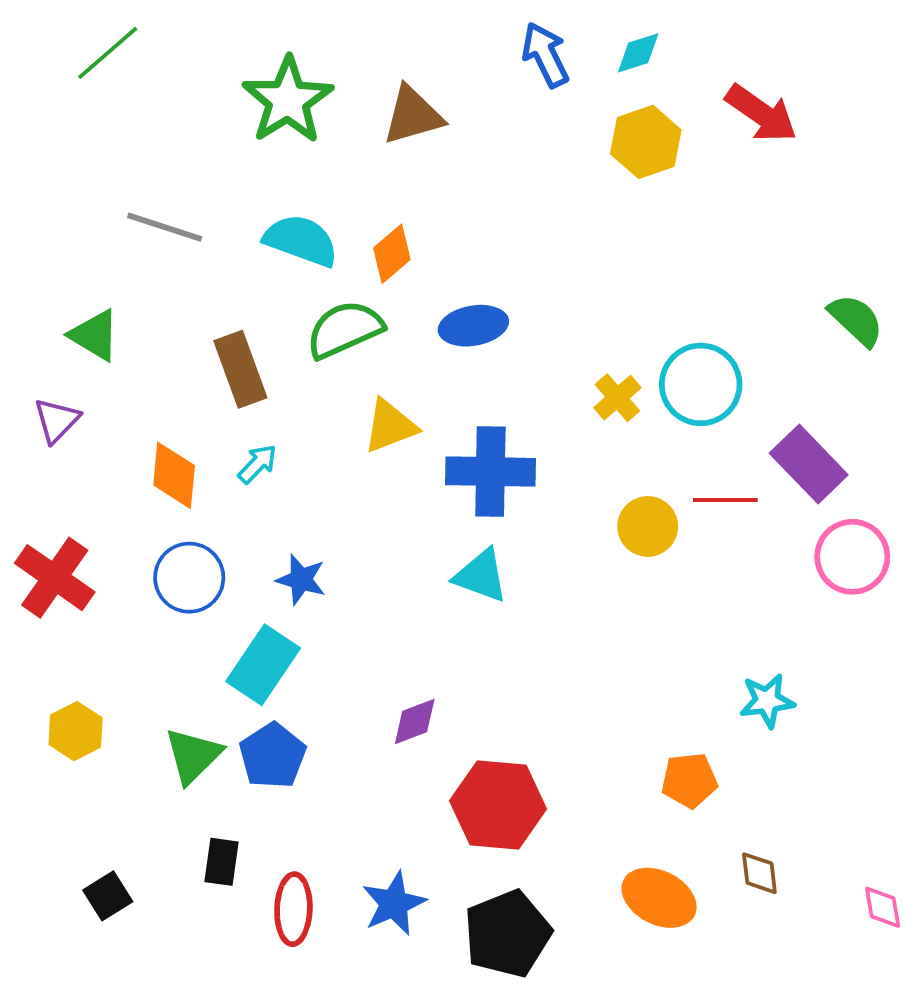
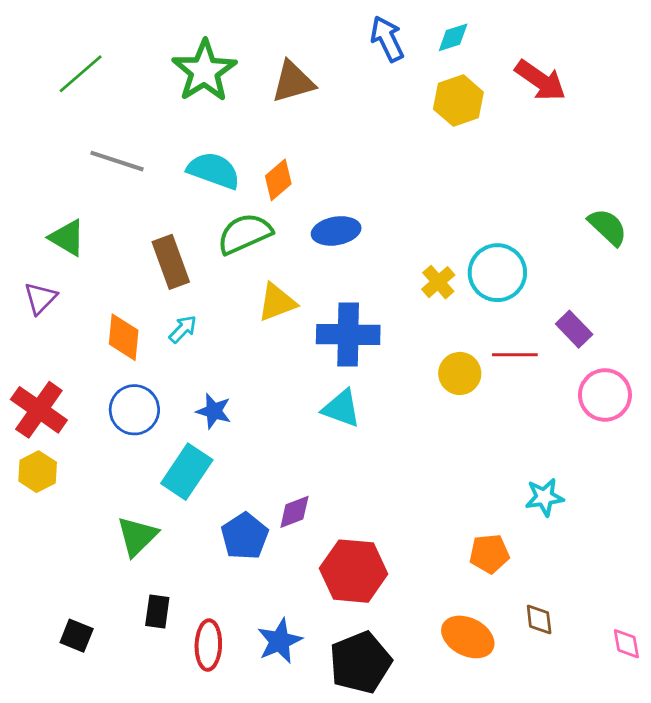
green line: (108, 53) -> (81, 74), moved
purple rectangle: (809, 464) -> (574, 329), size x0.7
yellow hexagon: (76, 731) -> (38, 472), moved
blue pentagon: (273, 756) -> (245, 536), moved
black square: (108, 896) -> (77, 636), turned -36

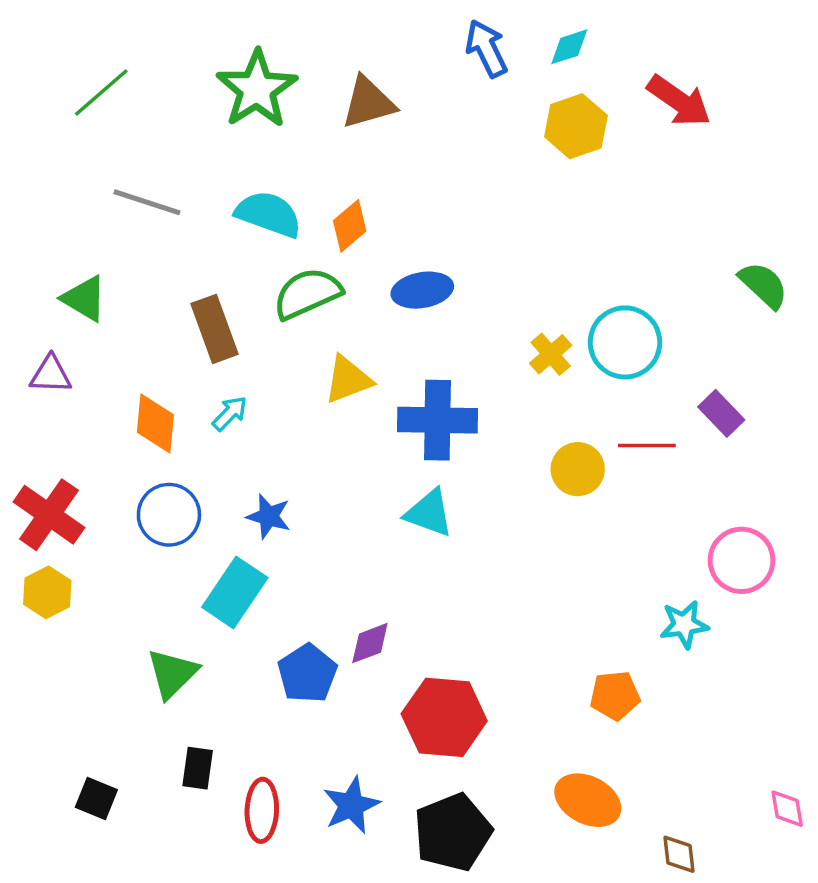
purple triangle: (40, 298) -> (51, 375), turned 48
pink circle: (605, 395) -> (742, 560), moved
brown diamond: (539, 620) -> (679, 854), moved

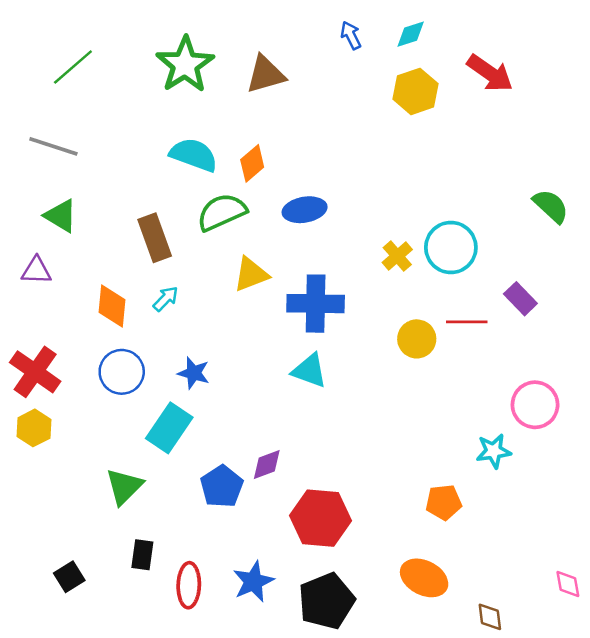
blue arrow: (486, 49) -> (351, 35), size x0.7
gray line: (147, 202) -> (53, 146), moved
black square: (96, 798) -> (69, 577), turned 36

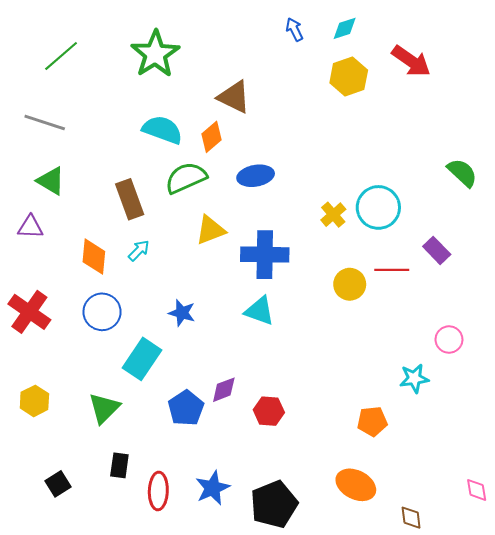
brown triangle: (266, 74) -> (234, 97), moved, turned 42
blue star: (194, 373) -> (182, 313), moved
pink circle: (535, 405) -> (449, 340), size x0.7
yellow hexagon: (34, 428) -> (34, 401), moved
red hexagon: (320, 518) -> (269, 411), moved, size x0.6

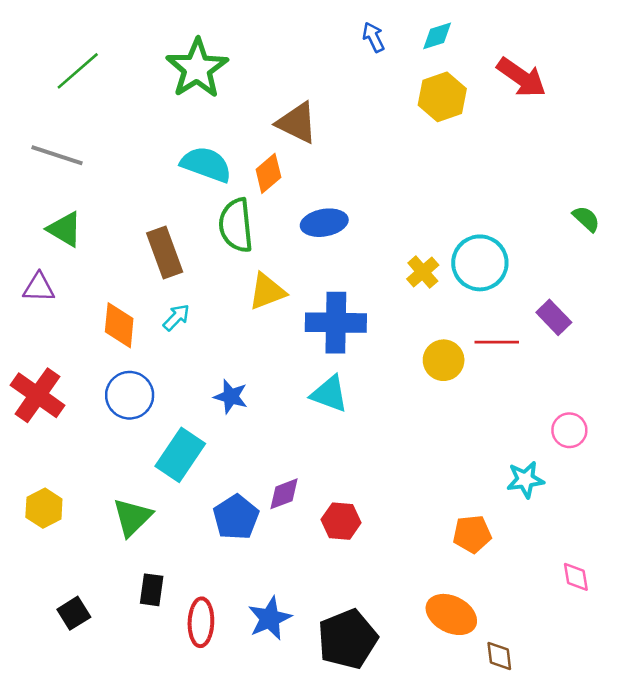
green semicircle: (462, 173) -> (586, 219), size x0.7
green semicircle: (186, 178) -> (236, 225), turned -72
pink diamond: (477, 490) -> (576, 577), moved
brown diamond: (411, 518) -> (499, 656), moved

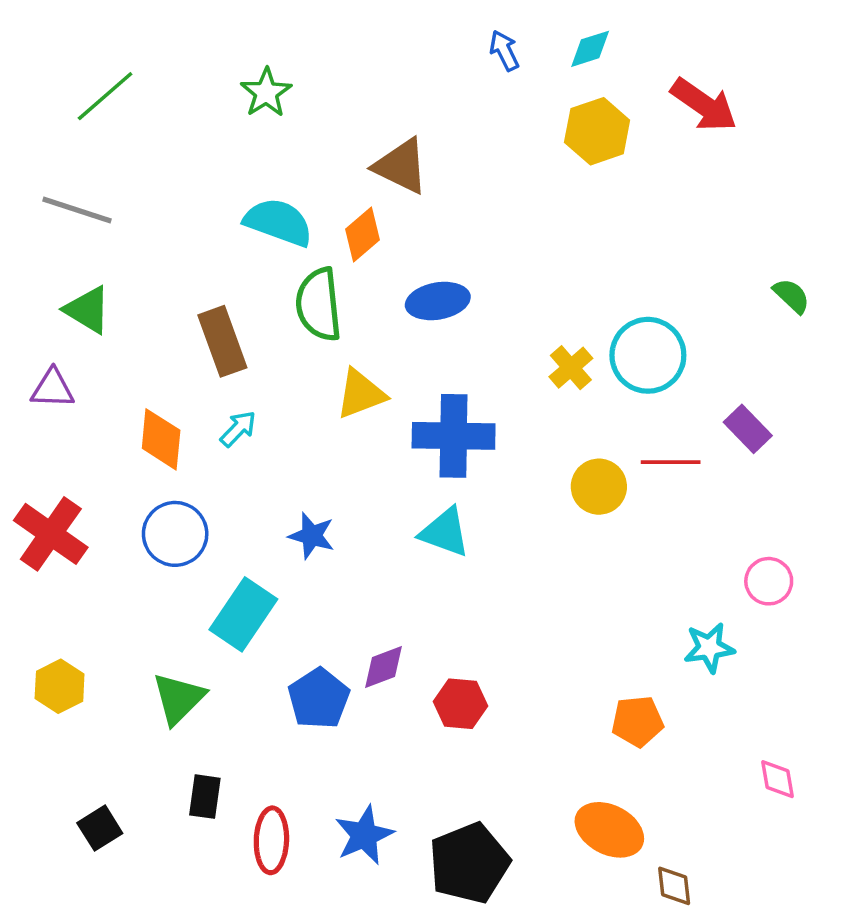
green star: (197, 68) -> (266, 93), size x0.6

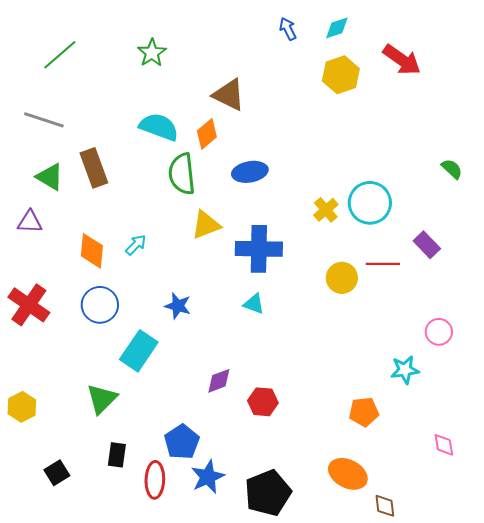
brown rectangle: (222, 341) -> (94, 168), moved
cyan triangle: (445, 532) -> (254, 304), size x0.7
yellow hexagon: (60, 686) -> (22, 407), moved
blue pentagon: (319, 699) -> (182, 442), moved

